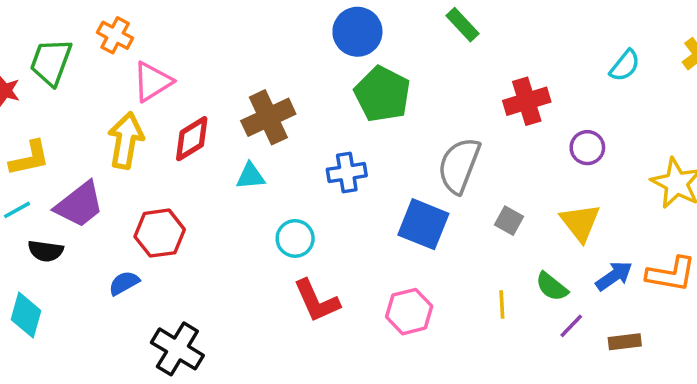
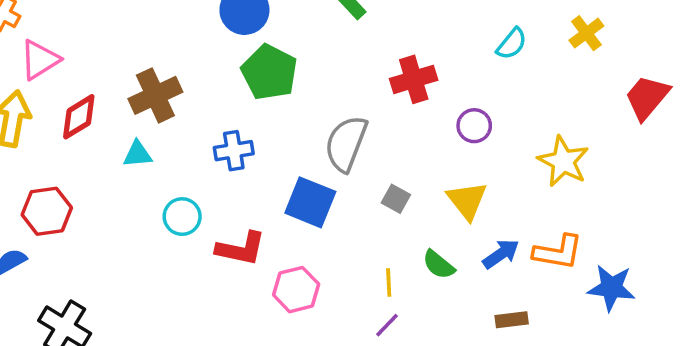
red L-shape: (316, 301) -> (241, 249), moved, turned -54
purple line: (571, 326) -> (387, 325), moved

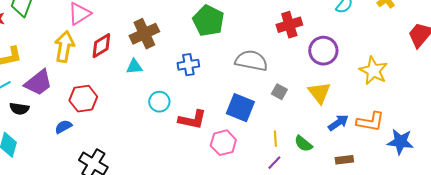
purple circle: (474, 126) -> (323, 51), size x1.5
gray semicircle: (346, 144) -> (251, 61), turned 80
blue square: (310, 202) -> (240, 108), moved
green semicircle: (439, 265) -> (303, 144), moved

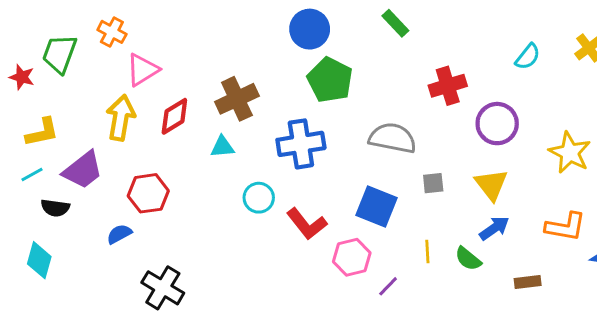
blue cross: (188, 65) -> (301, 144), size x1.5
gray square: (279, 92) -> (433, 183), turned -35
red L-shape: (192, 120) -> (307, 224), turned 40
blue arrow: (338, 123) -> (494, 228), moved
purple line: (274, 163) -> (388, 286), moved

